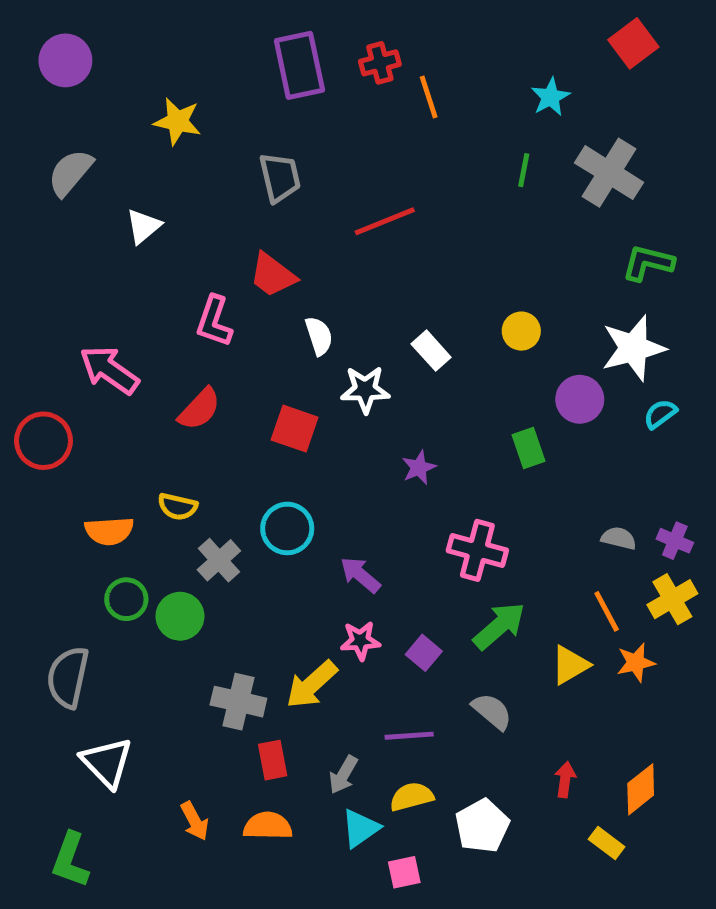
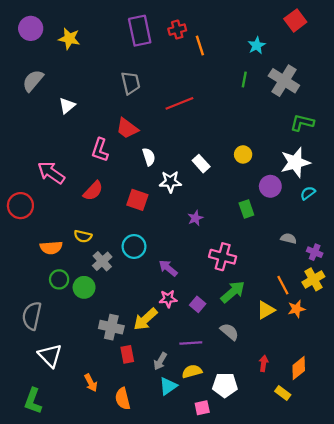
yellow star: (178, 121) -> (69, 39), moved
gray semicircle: (619, 538) -> (288, 239), moved
orange semicircle: (268, 826) -> (123, 399), moved, turned -105
white pentagon: (482, 826) -> (225, 385), turned 30
pink square: (404, 872) -> (202, 408), moved

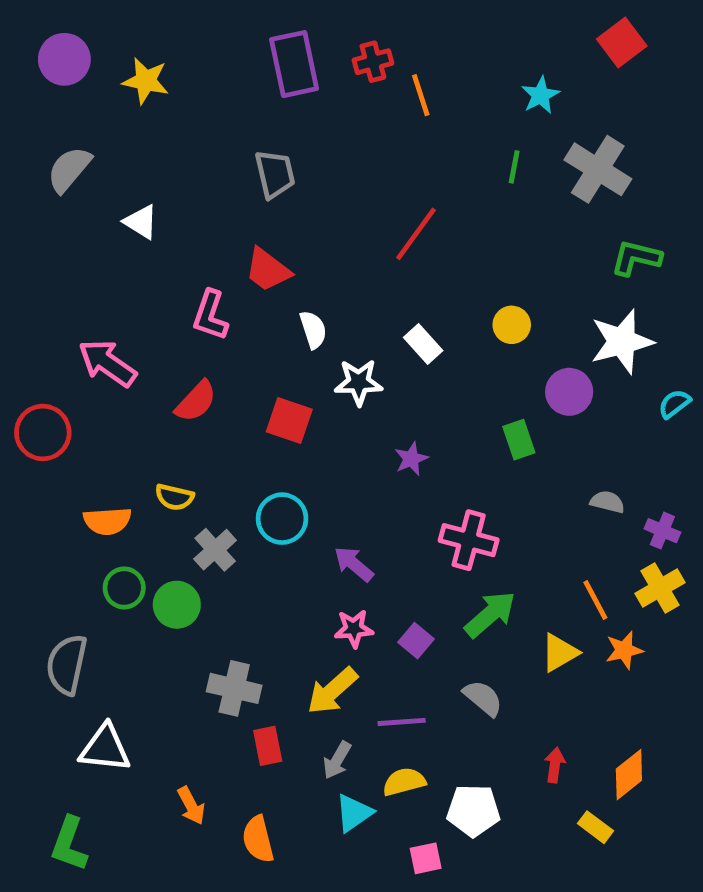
red line: (179, 103) -> (416, 234), moved, turned -32
white triangle: (67, 106) -> (141, 222), turned -48
cyan semicircle: (308, 193) -> (674, 404), moved
yellow arrow: (145, 319) -> (332, 691), moved
white triangle: (50, 356) -> (105, 748), turned -40

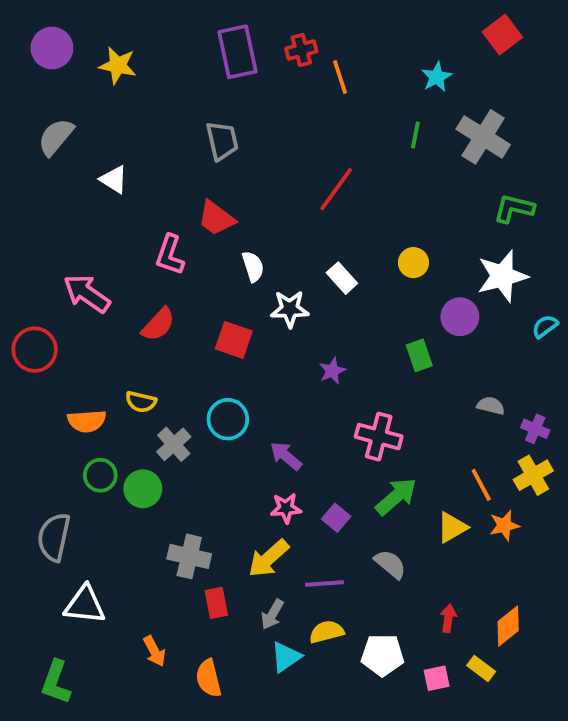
pink square: (426, 858) -> (437, 678), moved

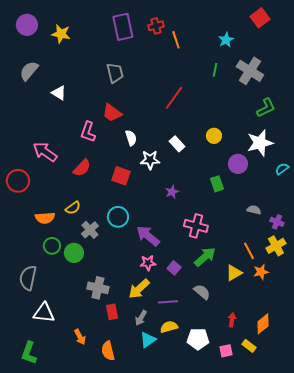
green L-shape: (514, 208) -> (266, 108), turned 140
yellow semicircle: (141, 402) -> (73, 208), turned -49
purple arrow: (286, 456) -> (148, 236), size x1.4

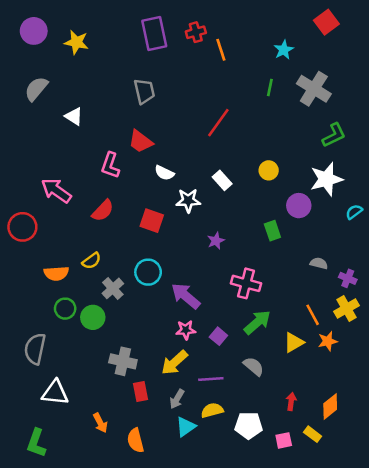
white semicircle: (131, 138) -> (164, 173), turned 133

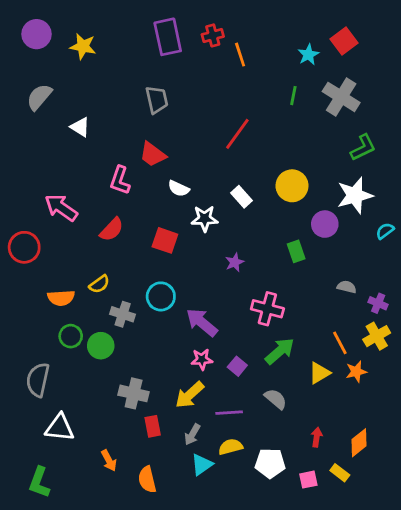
red square: (326, 22) -> (344, 41), moved
yellow circle: (269, 170) -> (292, 186), size x1.5
gray cross: (113, 288) -> (123, 314), turned -30

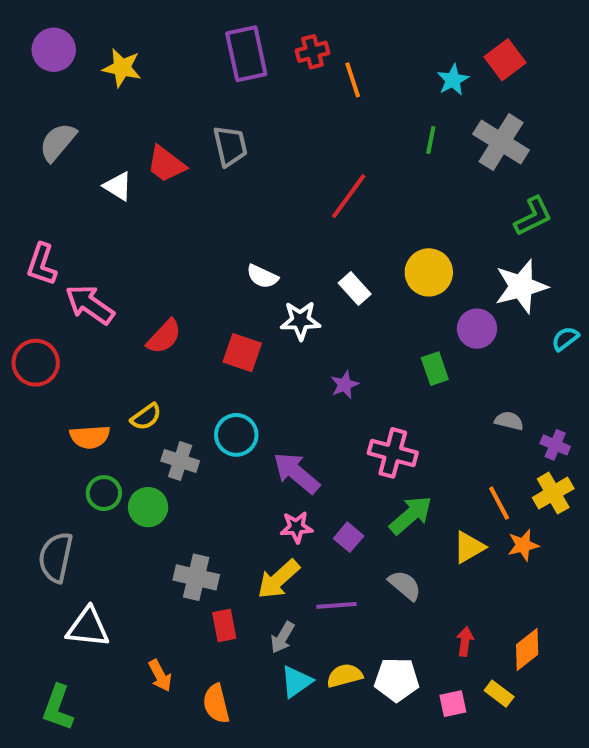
red trapezoid: (153, 154) -> (166, 164), moved
pink L-shape: (120, 180) -> (42, 264), moved
yellow semicircle: (231, 447) -> (345, 676), moved

